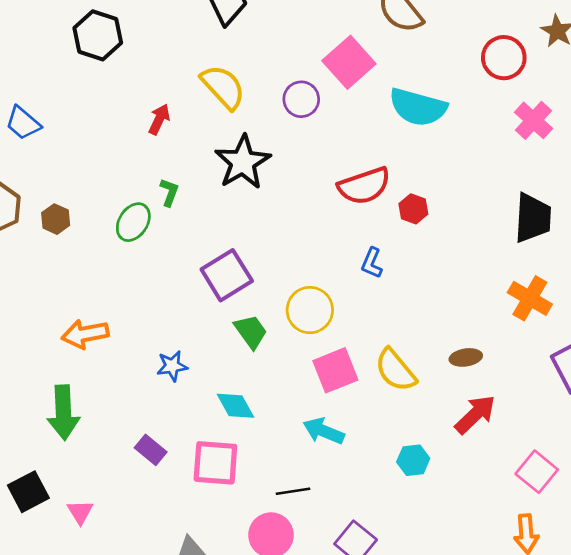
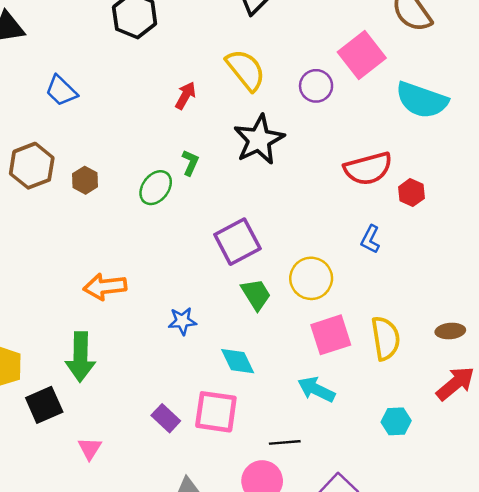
yellow semicircle: (396, 370) -> (386, 338), turned -153
purple rectangle: (151, 450) -> (166, 418), moved
black square: (28, 492) -> (44, 405), moved

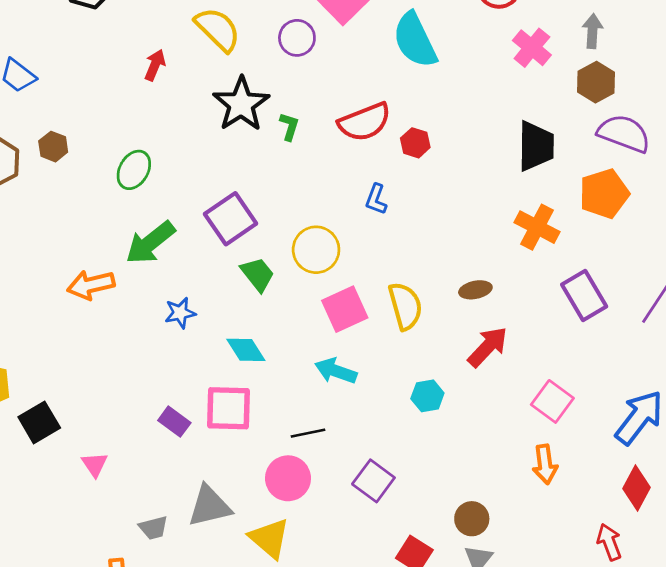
cyan semicircle: (422, 100) -> (415, 40), turned 52
green L-shape: (190, 163) -> (289, 127), moved
brown hexagon: (85, 180) -> (53, 147), moved
green arrow: (80, 357) -> (150, 243), moved, turned 57

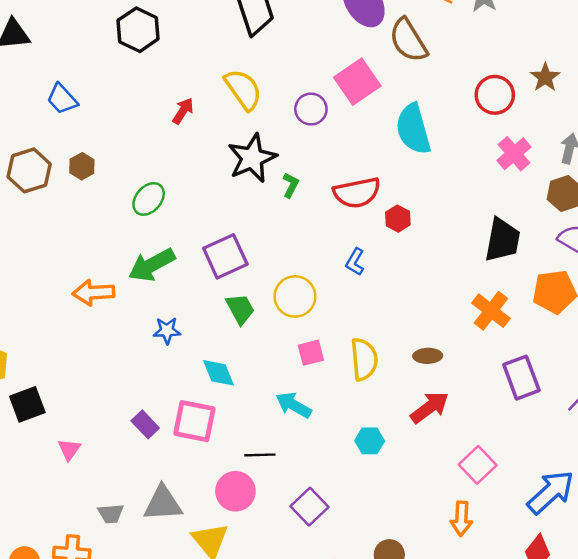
pink square: (345, 309) -> (311, 353), size x0.7

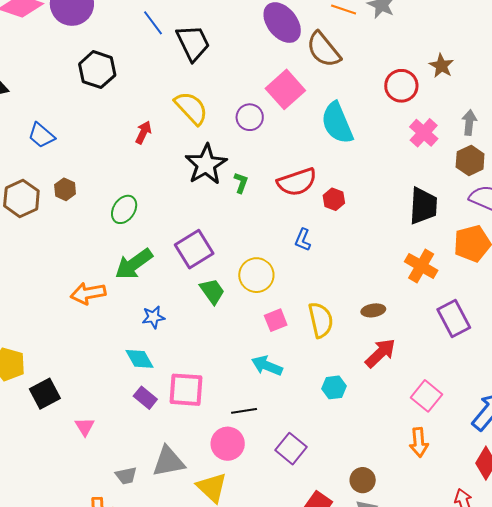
cyan diamond: (219, 373) -> (139, 359), moved

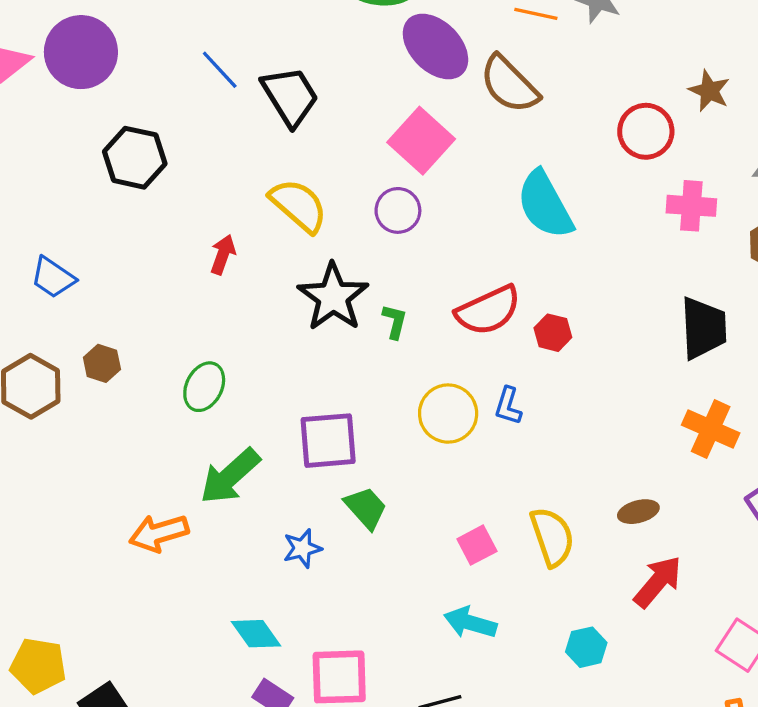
pink square: (285, 89) -> (421, 141), moved
pink cross: (424, 133) -> (691, 206), turned -32
purple square: (194, 249) -> (328, 441), turned 33
yellow circle: (256, 275) -> (448, 414), moved
blue star: (153, 317) -> (302, 548), moved

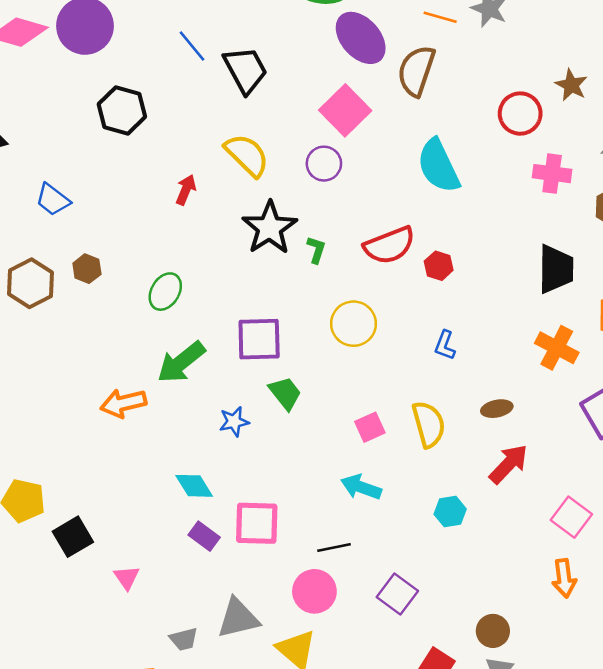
brown semicircle: (509, 84) -> (416, 71), turned 60
blue L-shape: (508, 406) -> (445, 345), moved

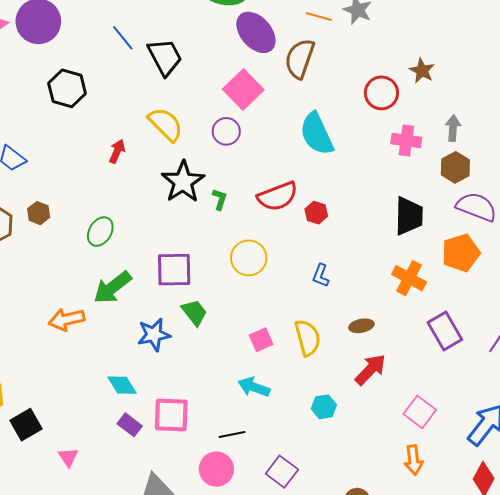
blue star: (234, 422) -> (154, 335), size x1.4

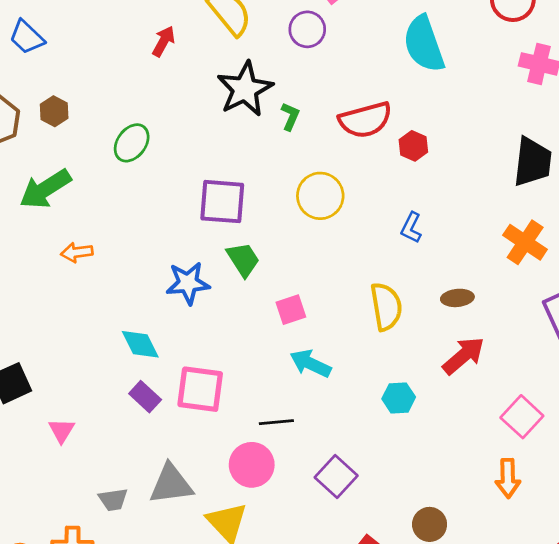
green arrow: (112, 287) -> (45, 189), moved
orange arrow: (67, 319) -> (77, 252), size x0.7
pink square: (261, 340) -> (291, 310), moved

